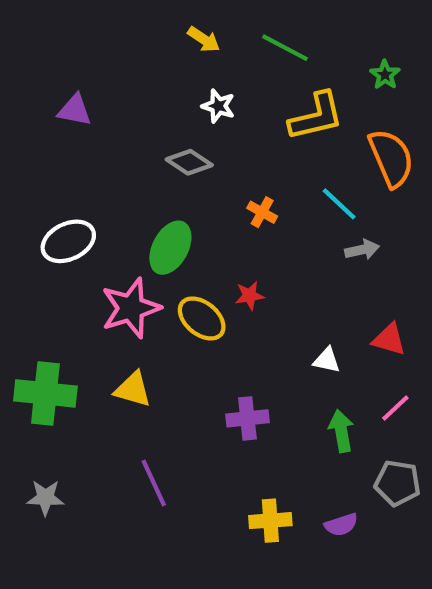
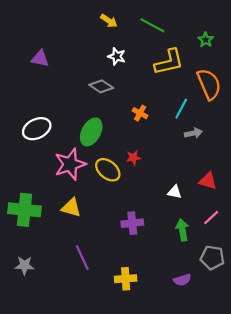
cyan line: (339, 204) -> (181, 109), turned 75
yellow cross: (270, 521) -> (126, 279), moved

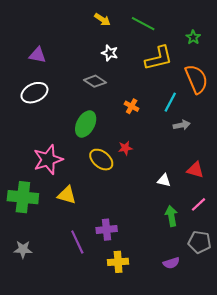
white ellipse: (37, 129) -> (34, 93), moved
pink star: (70, 164) -> (48, 160), moved
purple cross: (132, 223) -> (107, 230), moved

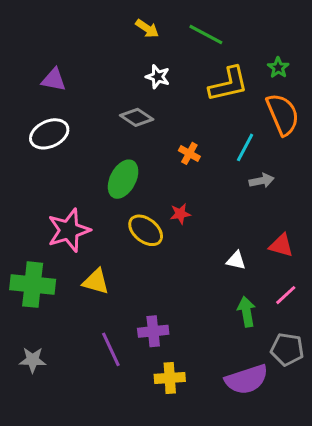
green star: (193, 37) -> (278, 68), moved
purple semicircle: (171, 263) -> (247, 379), size x1.8

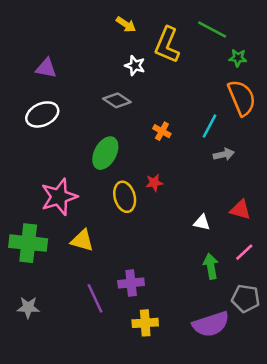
green line: (206, 34) -> (212, 30), moved
green star: (278, 68) -> (238, 58), turned -30
yellow L-shape: (228, 84) -> (167, 45), moved, turned 126
yellow ellipse: (146, 230) -> (125, 197), turned 36

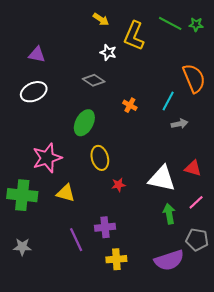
green star: (238, 58) -> (196, 24), moved
red star: (154, 183) -> (118, 185), moved
white triangle: (202, 223) -> (162, 179), size x2.0

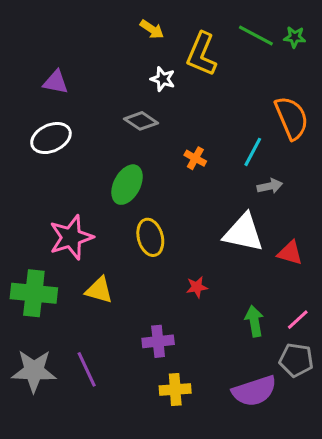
white triangle: (162, 179) -> (243, 233), moved
red star: (118, 185) -> (197, 287), moved
pink line: (196, 202) -> (298, 320), moved
purple line: (76, 240) -> (87, 369), moved
gray star: (22, 247) -> (34, 371), size x1.6

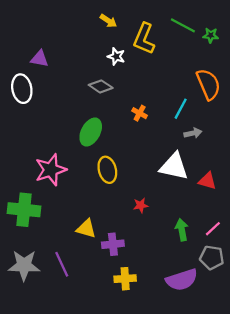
green star: (295, 37) -> (211, 35), moved
white ellipse: (51, 138) -> (22, 89), moved, turned -76
yellow triangle: (99, 290) -> (86, 229), moved

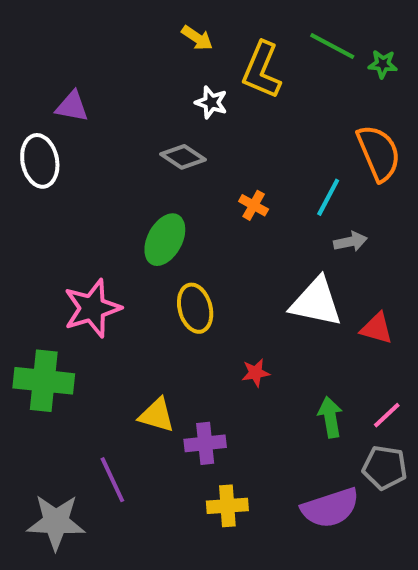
gray star: (24, 265) -> (56, 522), moved

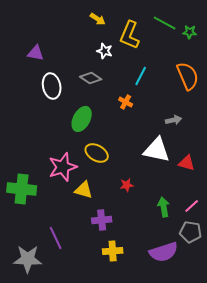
white ellipse: (40, 161) -> (52, 86), moved
cyan line: (328, 197) -> (141, 76), moved
pink star: (92, 308) -> (63, 167), moved
yellow ellipse: (195, 308) -> (97, 153), turned -45
yellow triangle: (157, 415) -> (84, 190), moved

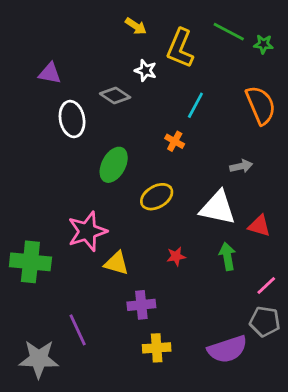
gray diamond: (91, 78) -> (115, 95), moved
yellow ellipse: (97, 153) -> (157, 197), moved, turned -60
green arrow: (164, 207) -> (227, 256), moved

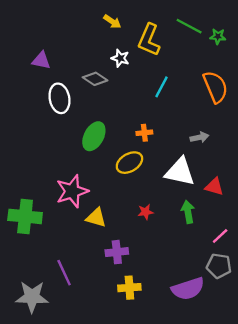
orange cross: (175, 141) -> (144, 133), moved, turned -35

